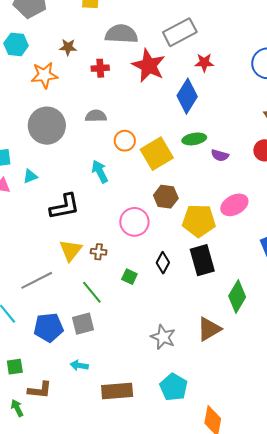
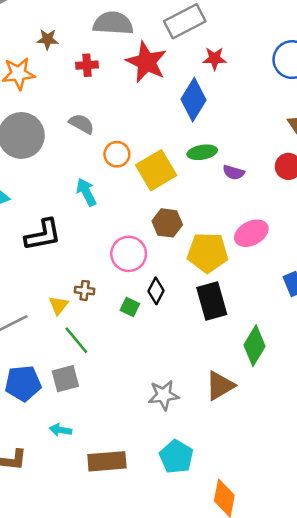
gray semicircle: (96, 116) -> (82, 124), turned 30
yellow triangle: (71, 250) -> (59, 305), moved, size x0.7
black diamond: (163, 263) -> (156, 291), moved
green square: (129, 277) -> (130, 307), moved
gray star: (163, 337) -> (164, 395), turned -30

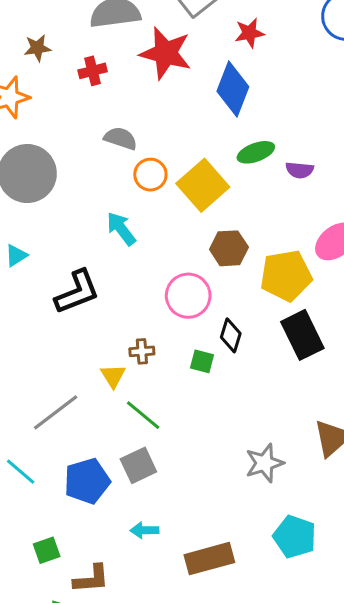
gray semicircle: (82, 124) -> (121, 138), moved

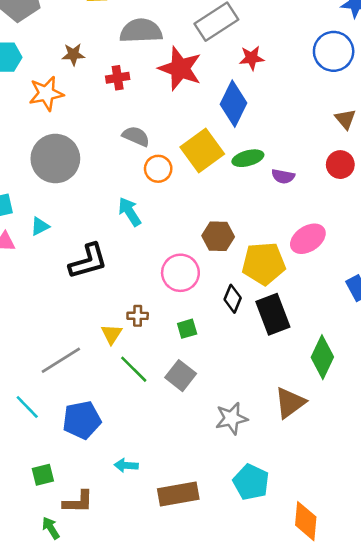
yellow square: (203, 185) -> (202, 150), moved
black diamond: (231, 335) -> (233, 299), moved
green square: (202, 361) -> (187, 329), turned -36
gray square: (138, 465) -> (181, 376), moved, turned -32

